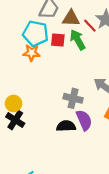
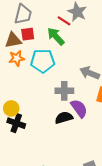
brown triangle: (71, 18) -> (13, 40), moved
cyan pentagon: (36, 33) -> (43, 61), moved
red square: (58, 40) -> (28, 34), moved

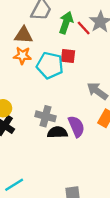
red square: (28, 34) -> (68, 56), moved
green arrow: (56, 36) -> (66, 23), moved, turned 48
gray cross: (64, 91) -> (46, 116), moved

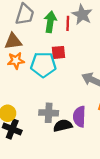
red line: (84, 28) -> (68, 23), turned 56
purple semicircle: (76, 126) -> (79, 117), turned -144

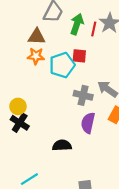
cyan pentagon: (43, 65) -> (62, 65), turned -30
gray cross: (49, 113) -> (83, 95), moved
black semicircle: (63, 126) -> (62, 145), moved

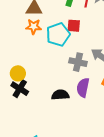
black semicircle: (62, 145) -> (60, 95), moved

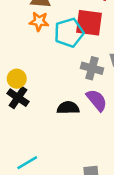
red square: (74, 26) -> (89, 23), size x1.6
purple semicircle: (83, 88) -> (97, 100), turned 126

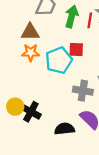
red square: (89, 23) -> (76, 50), size x0.6
black cross: (18, 98) -> (31, 112), moved

